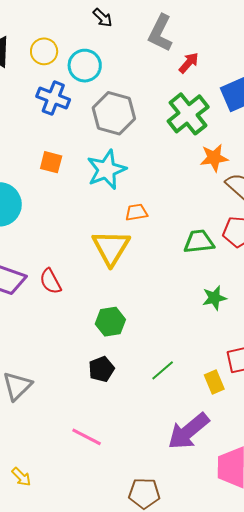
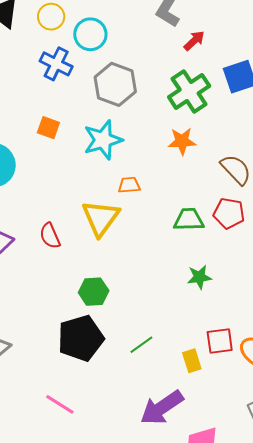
orange star: (214, 158) -> (182, 141), moved
red semicircle: (50, 281) -> (50, 236), moved
black pentagon: (102, 369) -> (81, 338), size x1.8

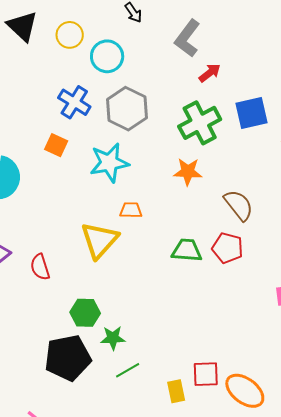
blue cross: (56, 64) -> (74, 102), moved
red semicircle: (50, 236) -> (40, 267), moved
green star: (199, 277) -> (113, 338), moved

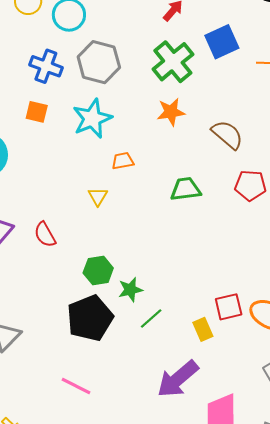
yellow triangle: (99, 240) -> (98, 196), size x0.5
red pentagon: (228, 248) -> (250, 185), moved

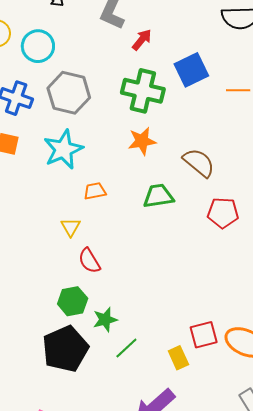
green cross: (173, 62) -> (143, 91), turned -36
green trapezoid: (186, 189) -> (158, 196), moved
red semicircle: (45, 235) -> (89, 261), moved

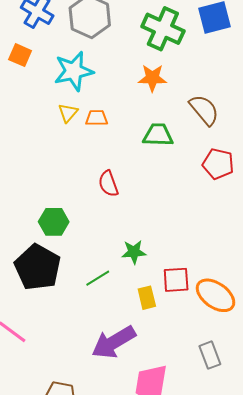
yellow triangle: (71, 227) -> (68, 113), moved
red semicircle: (89, 261) -> (108, 184), moved
green star: (105, 320) -> (134, 252), moved
black pentagon: (65, 349) -> (38, 267), turned -30

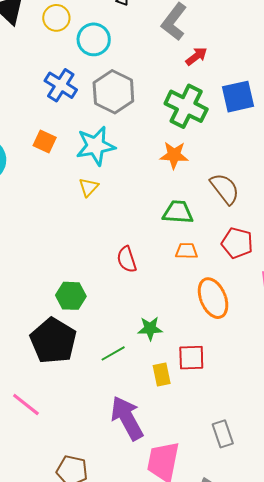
orange square: (20, 55) -> (45, 141), moved
orange trapezoid: (97, 118) -> (186, 251), moved
orange ellipse: (216, 295) -> (213, 298), moved, turned 30
purple arrow: (114, 342) -> (127, 418), turned 90

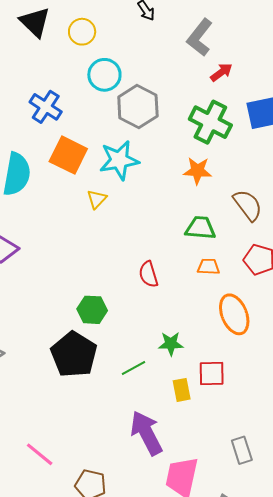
cyan circle: (94, 39) -> (104, 75), moved
blue cross: (61, 85) -> (46, 107), moved
orange square: (45, 141) -> (68, 155), size x1.6
yellow triangle: (89, 187) -> (97, 199), moved
pink line: (26, 405) -> (40, 454), moved

